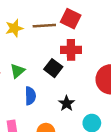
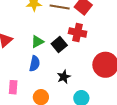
green triangle: (18, 71) -> (37, 42), moved

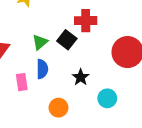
pink rectangle: (13, 87) -> (22, 82), moved

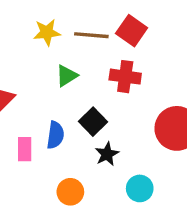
black square: (67, 40) -> (93, 122), moved
green triangle: (40, 42) -> (67, 76), moved

